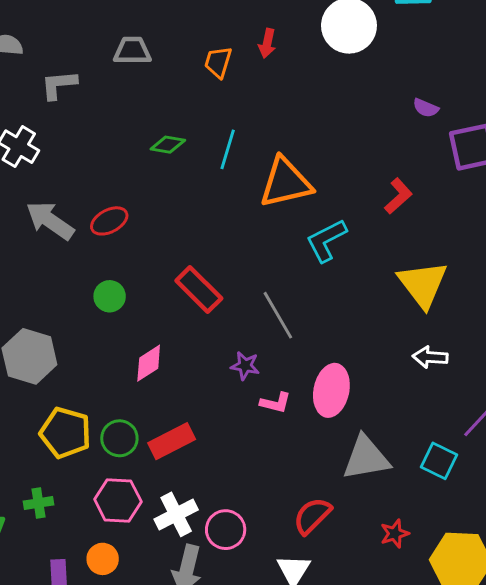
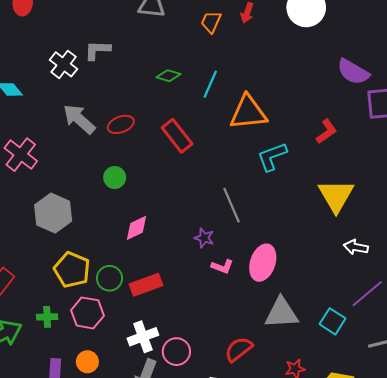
gray L-shape: (59, 85) -> (97, 50), moved
purple semicircle: (426, 108) -> (353, 72), size x1.8
red rectangle: (199, 290) -> (177, 136), moved
white arrow: (430, 357) -> (356, 247), moved
pink hexagon: (118, 501) -> (87, 313), moved

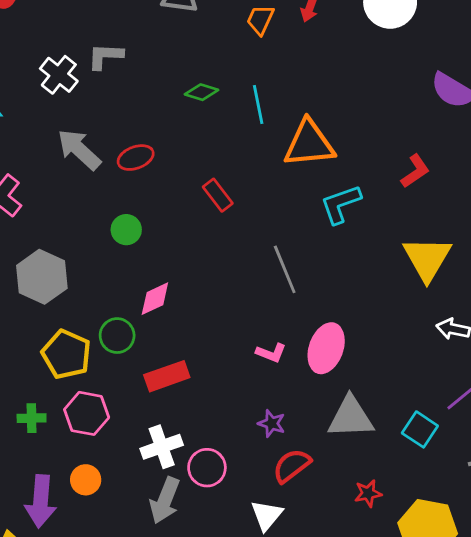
cyan line: (210, 84) -> (258, 104), turned -36
red rectangle: (177, 136) -> (218, 195), moved, size x0.7
purple star: (204, 238) -> (272, 423), moved
green circle: (110, 278) -> (117, 336), moved

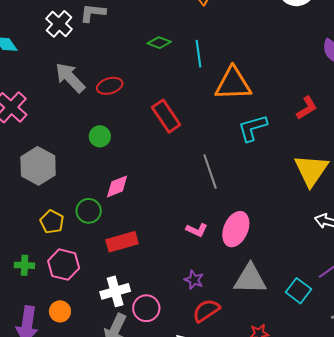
red rectangle: (218, 195) -> (166, 116), size x1.4
yellow pentagon: (66, 354) -> (52, 222), size x0.7

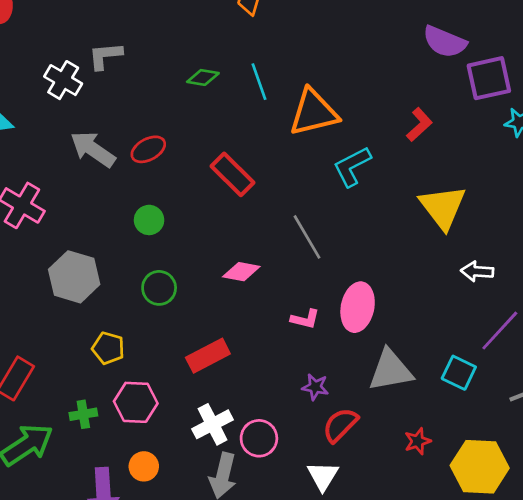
pink diamond: (117, 186) -> (241, 272), moved, turned 44
green circle: (89, 211) -> (159, 288), moved

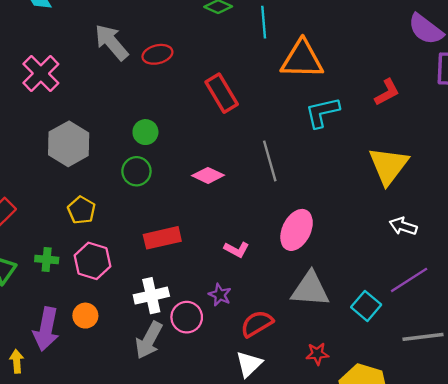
green circle: (149, 220) -> (145, 132), moved
pink L-shape: (305, 319) -> (237, 249), moved
purple star: (315, 387) -> (220, 295), moved
white triangle: (323, 476) -> (249, 364), moved

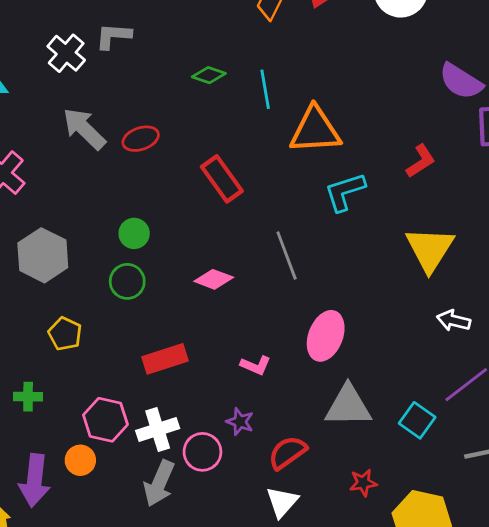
pink hexagon: (93, 261) -> (105, 420), moved

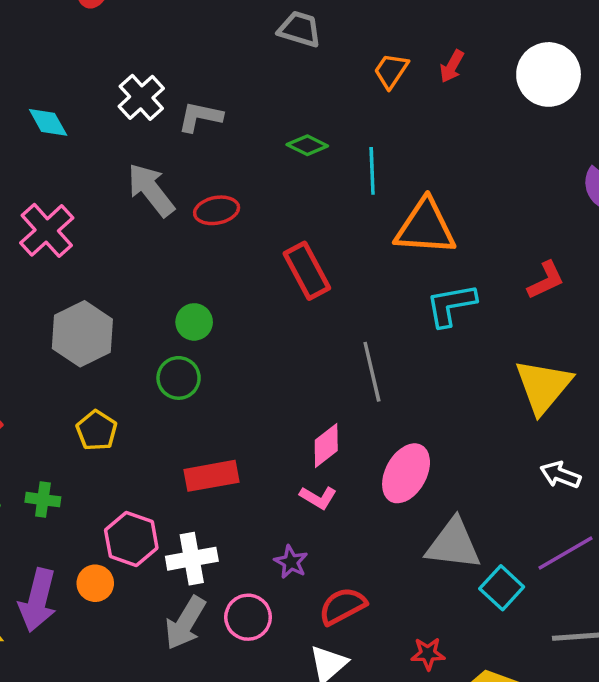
gray L-shape: (113, 36) -> (200, 117), moved
pink diamond: (214, 279) -> (326, 445), moved, turned -66
gray triangle: (348, 406) -> (453, 544), moved
pink circle: (202, 452) -> (248, 617), moved

